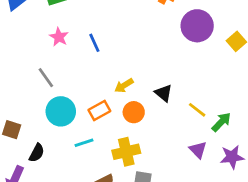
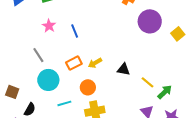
black triangle: (164, 93) -> (124, 69), turned -32
orange rectangle: (99, 111) -> (74, 63), moved
orange circle: (134, 112) -> (88, 87), moved

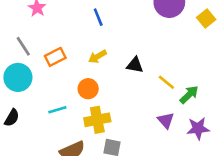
blue line: (75, 31) -> (98, 17), moved
orange rectangle: (74, 63) -> (55, 57), moved
cyan circle: (48, 80) -> (18, 77), moved

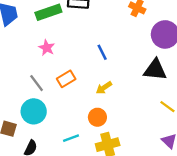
orange rectangle: (55, 57) -> (66, 79), moved
black triangle: (135, 65) -> (155, 70), moved, size x1.5

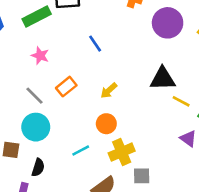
blue line: (102, 52) -> (95, 44), moved
black triangle: (155, 70) -> (163, 79), moved

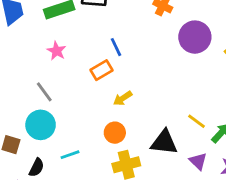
black triangle: (163, 79) -> (164, 142), moved
orange rectangle: (66, 87) -> (101, 70), moved
cyan line: (81, 150) -> (70, 155), moved

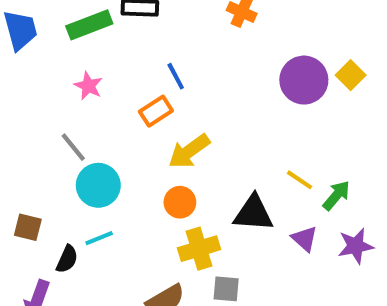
purple circle: (195, 37) -> (304, 80), moved
yellow arrow: (123, 98) -> (189, 151), size x1.5
cyan circle: (41, 125) -> (98, 185), moved
cyan line: (70, 155) -> (99, 238), moved

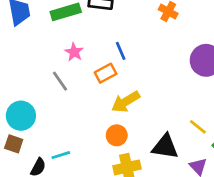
pink star: (88, 86) -> (74, 52), moved
gray line: (73, 147) -> (60, 81), moved
cyan circle: (98, 185) -> (21, 116), moved

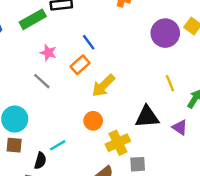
yellow line: (198, 127) -> (170, 83), moved, turned 42
orange circle: (117, 135) -> (93, 121), moved

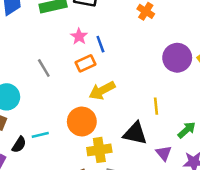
pink star: (48, 53) -> (79, 36), moved
yellow line: (170, 83) -> (156, 106), moved
orange circle: (93, 121) -> (82, 122), size x1.5

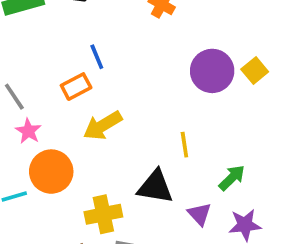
pink star: (79, 36) -> (28, 131), moved
orange circle: (82, 122) -> (51, 172), moved

